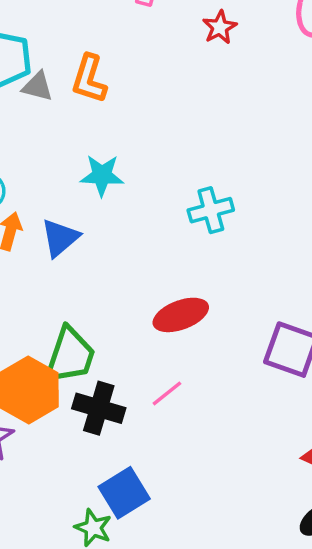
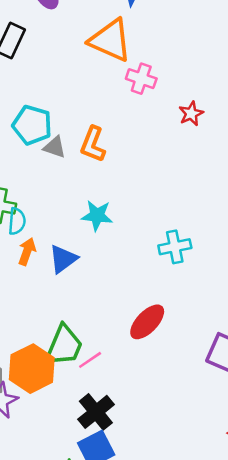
red ellipse: (181, 315) -> (147, 322), turned -30
pink line: (167, 393) -> (90, 360), moved
black cross: (99, 408) -> (96, 412), moved, turned 30

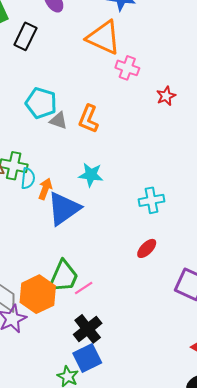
orange arrow: (27, 251) -> (45, 189), moved
blue triangle: (63, 259) -> (64, 208), size x1.5
red ellipse: (147, 322) -> (147, 248), moved, size x0.7

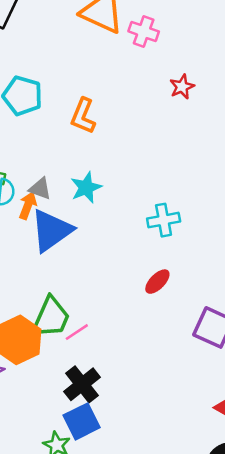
pink cross: (127, 68) -> (144, 31), moved
gray triangle: (59, 121) -> (40, 189), moved
cyan star: (91, 175) -> (86, 187), turned -30

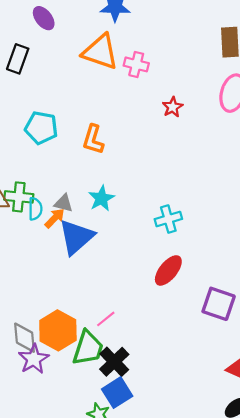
orange arrow: (28, 206) -> (55, 218), turned 30
red ellipse: (157, 282) -> (168, 270), size x1.4
green trapezoid: (51, 317) -> (88, 348), moved

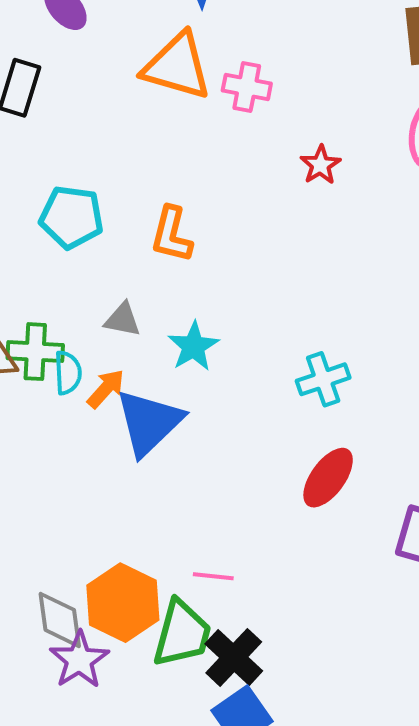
gray triangle: (63, 203) -> (123, 320), moved
pink line: (106, 319) -> (213, 576), turned 48

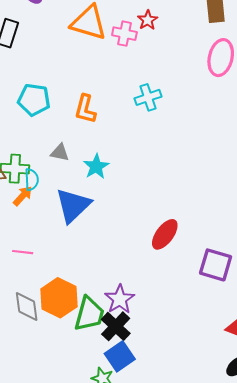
red star: (320, 165) -> (148, 20), moved
cyan cross: (323, 379) -> (148, 97), moved
orange arrow: (106, 389) -> (23, 196), moved
pink line: (213, 576) -> (23, 252), moved
purple star: (79, 660) -> (120, 299), moved

